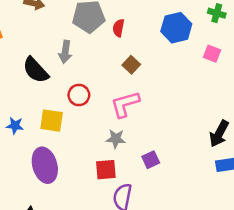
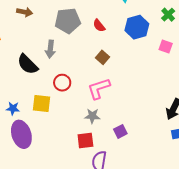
green cross: (217, 13) -> (168, 15), turned 32
red semicircle: (119, 28) -> (99, 26), moved, turned -48
purple ellipse: (45, 165) -> (21, 134), moved

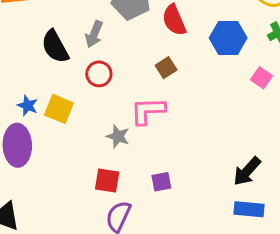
red semicircle: (99, 26) -> (174, 20), size x1.5
red circle: (62, 83) -> (99, 74), moved
blue star: (13, 108) -> (28, 106), moved
gray star: (92, 116) -> (118, 136), moved

